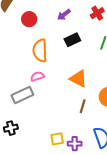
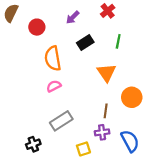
orange triangle: (78, 79) -> (106, 73), moved, turned 36
gray rectangle: (22, 95) -> (61, 121), moved
purple cross: (75, 144) -> (102, 132), moved

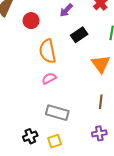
gray rectangle: (61, 121) -> (57, 113), turned 50
purple cross: (102, 132) -> (99, 133), moved
yellow square: (83, 149) -> (55, 141), moved

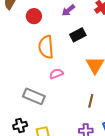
pink semicircle: (49, 78) -> (56, 74), moved
gray rectangle: (57, 113) -> (34, 96), moved

